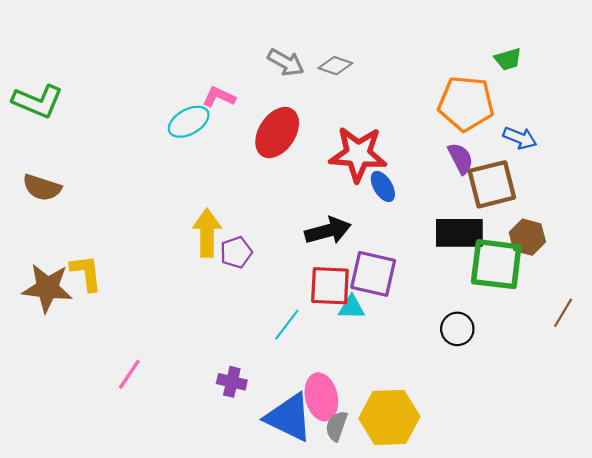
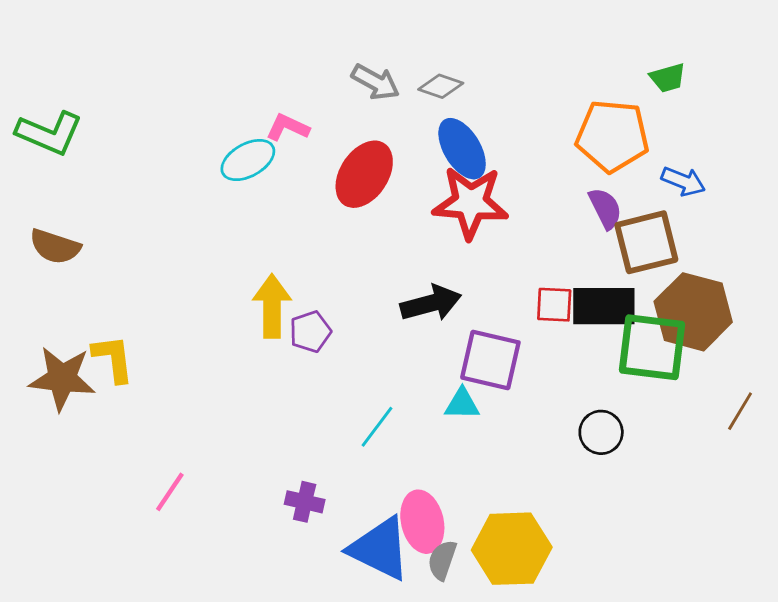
blue ellipse: (383, 186) -> (462, 149), moved, size x1.5
brown hexagon: (527, 237) -> (693, 312), size x1.6
red square: (330, 286) -> (554, 305), moved, size x0.7

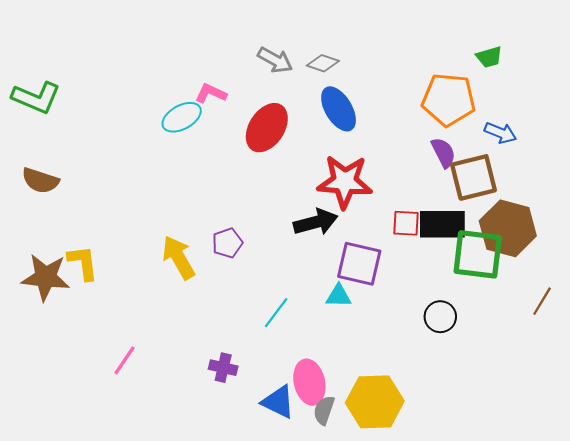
red star: (471, 203) -> (345, 182), moved
yellow arrow: (272, 306) -> (179, 257), moved, turned -30
blue triangle: (380, 549) -> (278, 402), size x0.7

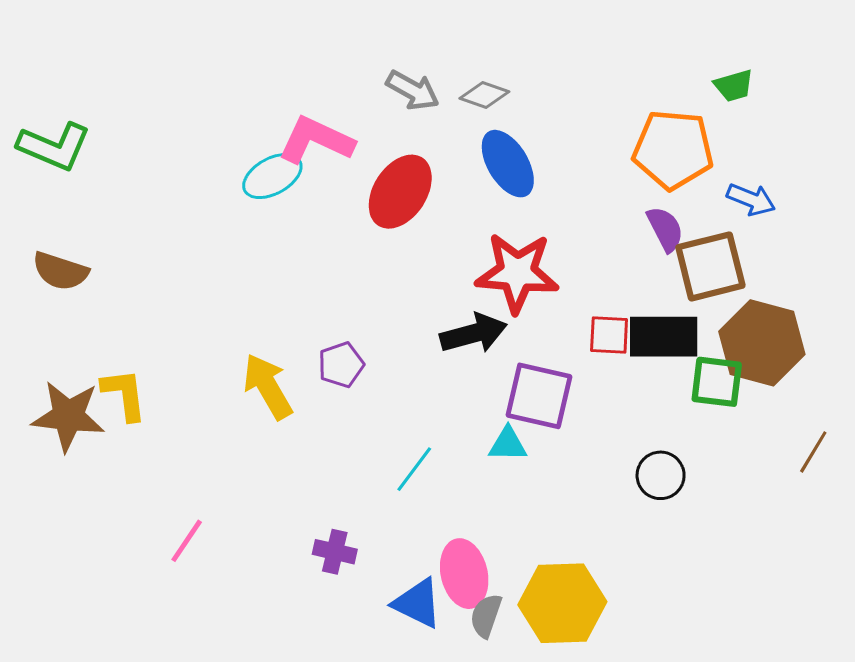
pink L-shape: (211, 93) -> (316, 140), size x1.6
green square: (478, 254) -> (717, 382), size x0.7

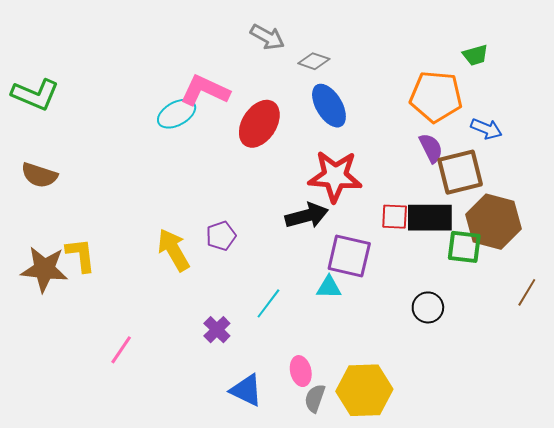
gray arrow: (413, 90) -> (267, 37), moved
purple cross: (335, 552) -> (217, 330), moved, turned 32
pink ellipse: (464, 574) -> (301, 371), size x0.7
blue triangle: (417, 603) -> (246, 390), moved

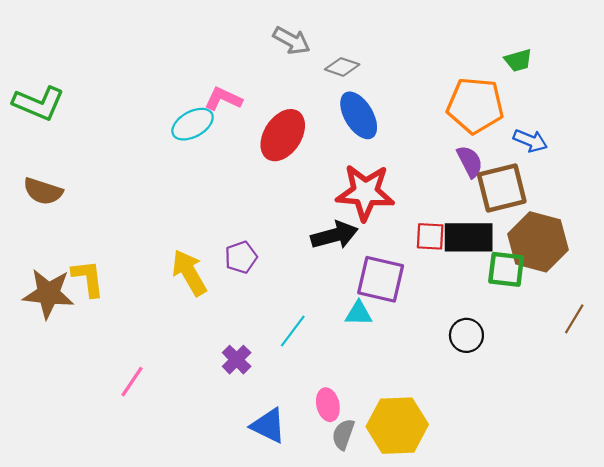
pink L-shape: (205, 90) -> (223, 99), size x0.7

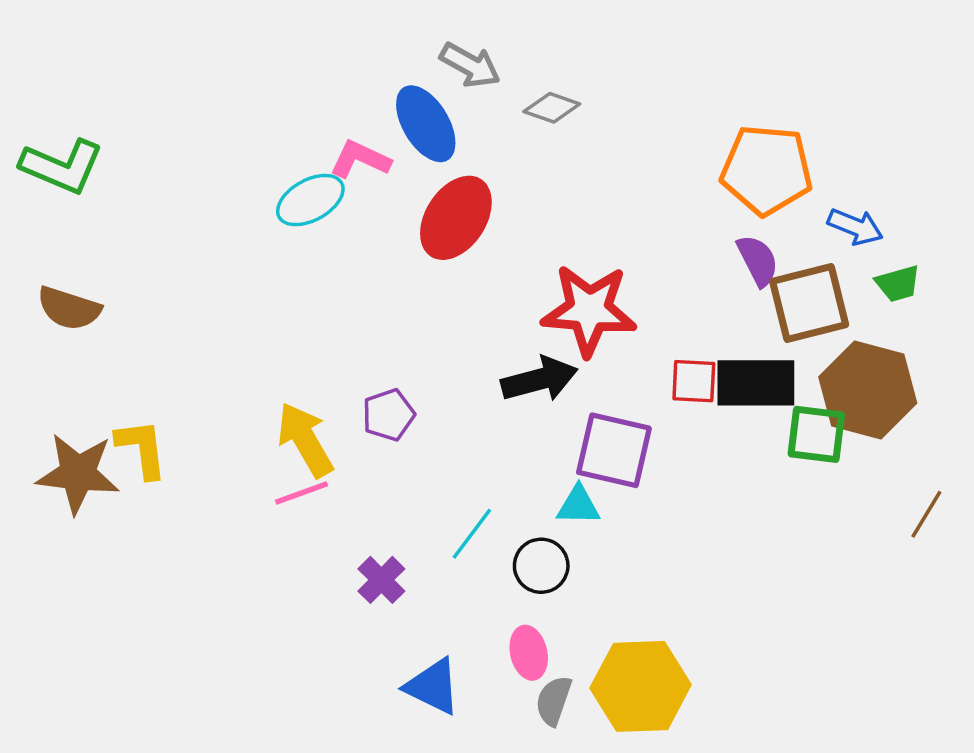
green trapezoid: (518, 60) -> (898, 283), moved
blue ellipse: (359, 115) -> (426, 124), moved
black circle: (466, 335) -> (541, 566), moved
pink line: (132, 382) -> (302, 493), moved, turned 36

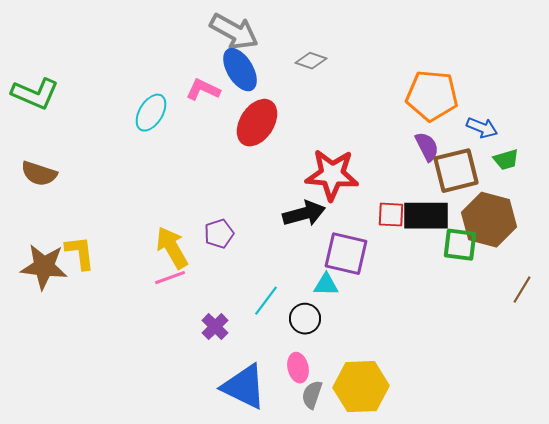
gray arrow: (470, 65) -> (234, 32), moved, size x1.4
cyan ellipse: (310, 200) -> (151, 113), moved, turned -30
blue triangle: (433, 686) -> (244, 387), size x1.4

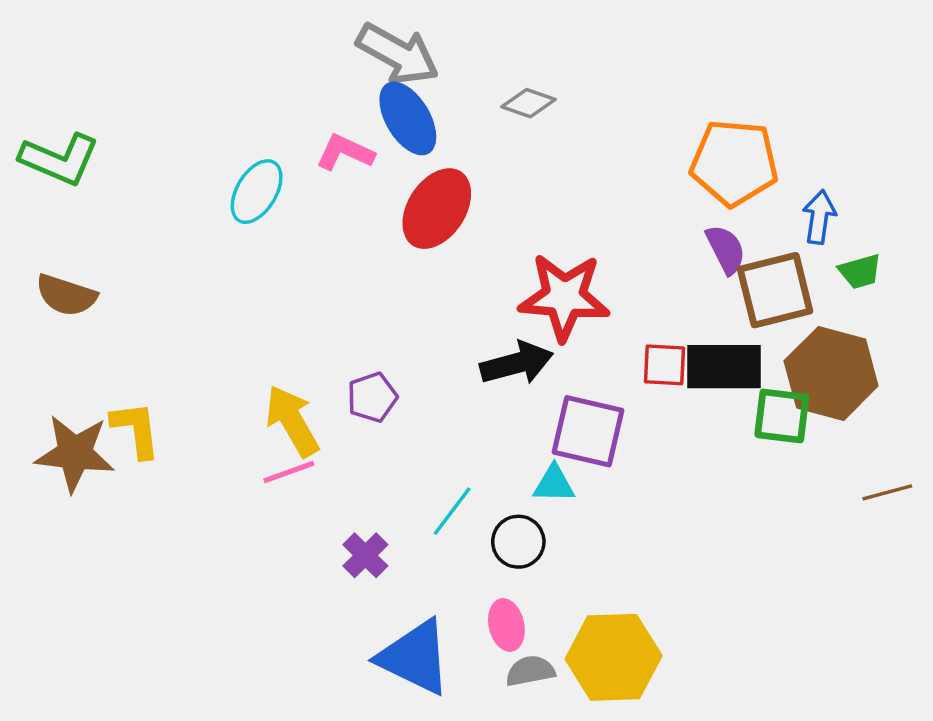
blue arrow: (482, 128) -> (819, 217), turned -104
brown line: (522, 290) -> (887, 492), turned 44
gray semicircle: (312, 395) -> (530, 671), turned 60

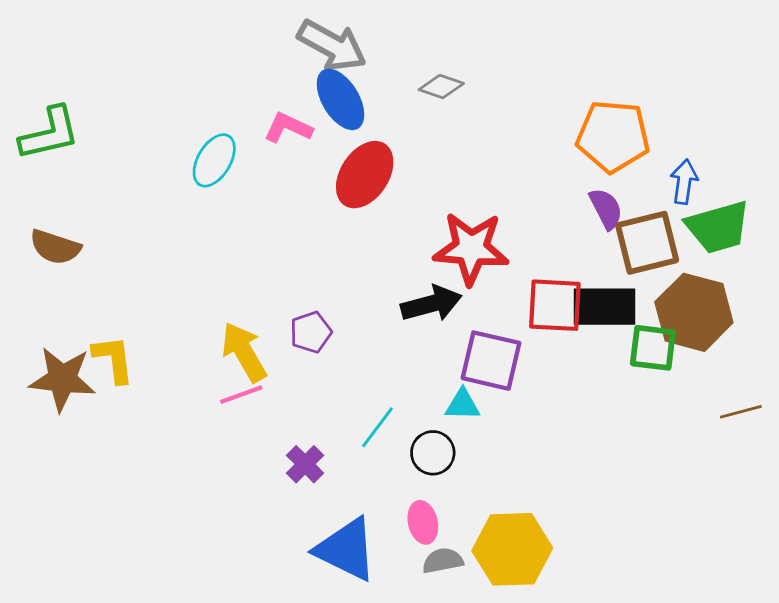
green L-shape: (59, 159) -> (50, 133), turned -36
green trapezoid: (860, 271) -> (718, 227), size x1.8
red square: (665, 365) -> (555, 305), size x1.5

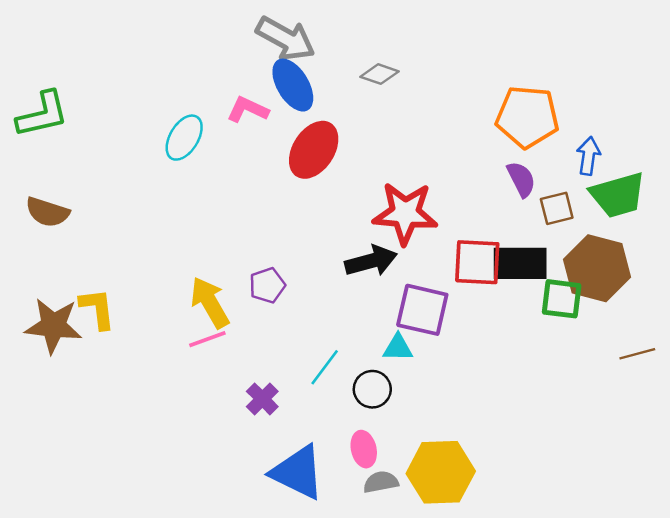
brown square: (647, 243) -> (557, 208), size x0.6

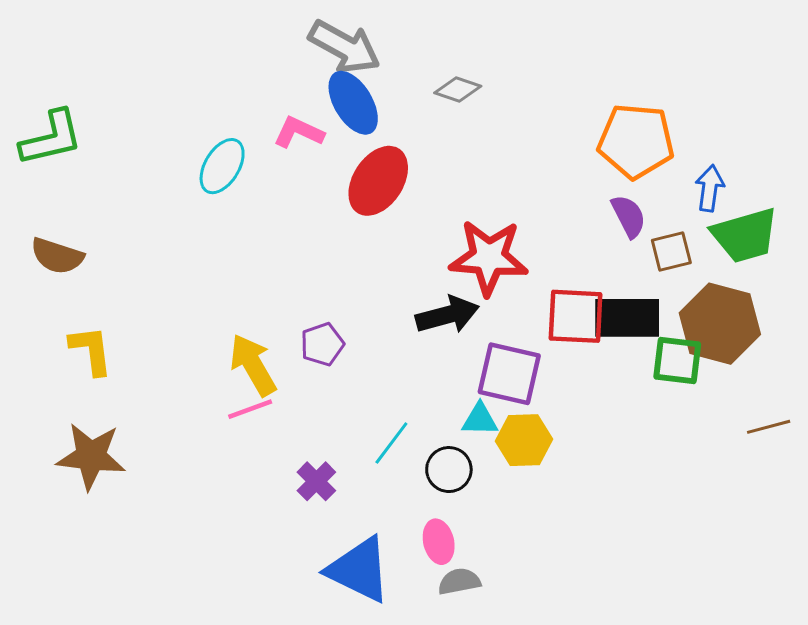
yellow L-shape: (97, 309) -> (91, 350), moved
brown star: (53, 326) -> (91, 456), moved
yellow hexagon: (441, 472) -> (524, 440), moved, size x0.7

